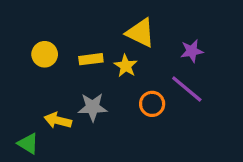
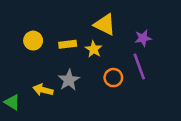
purple line: (187, 89) -> (139, 66), turned 30
gray star: (93, 107) -> (69, 80), turned -30
green triangle: (28, 144) -> (12, 102), moved

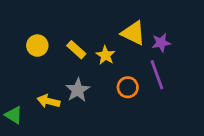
yellow triangle: (105, 25) -> (133, 33), moved
yellow rectangle: (68, 44) -> (76, 50), turned 49

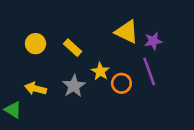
yellow star: (105, 55) -> (100, 71), moved
yellow arrow: (48, 101) -> (36, 89), moved

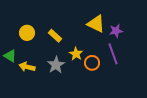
green triangle: (13, 110) -> (10, 56), moved

